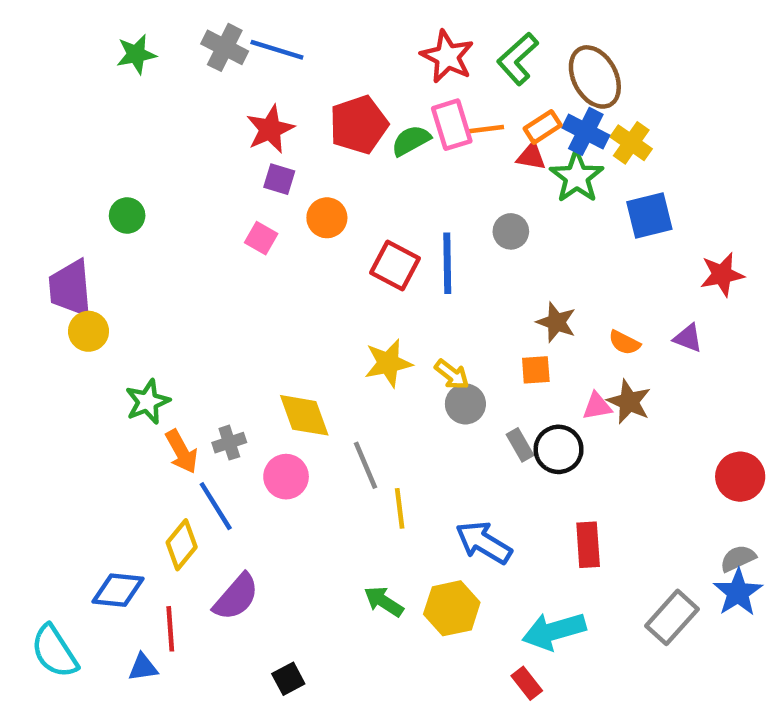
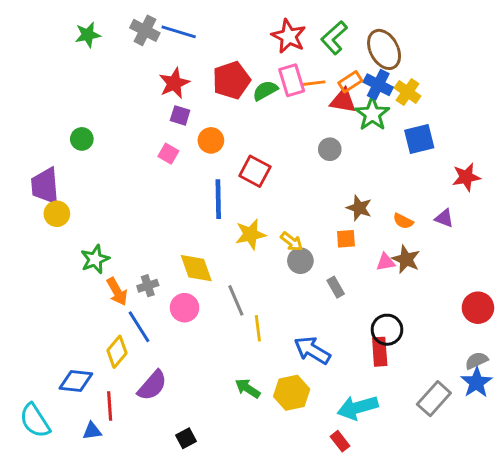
red triangle: (531, 156) -> (343, 101), size x1.4
blue line: (447, 263) -> (218, 199), moved
black circle: (559, 449) -> (387, 330), moved

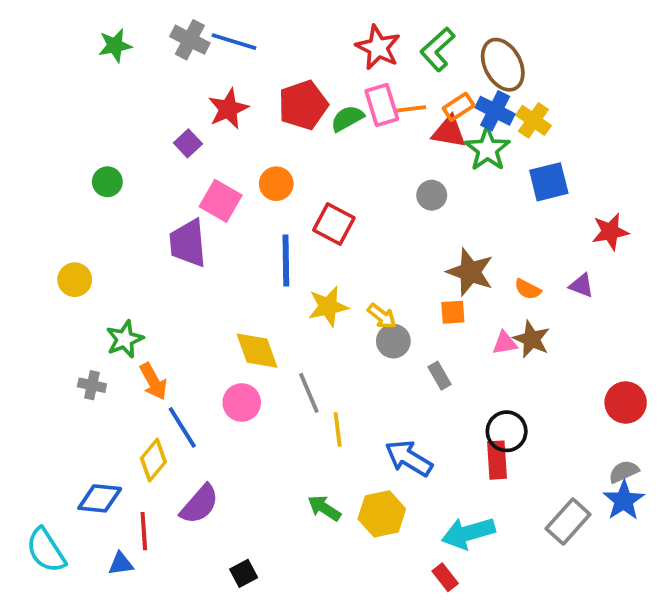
purple square: (180, 115) -> (188, 143), moved, turned 30
pink square: (168, 154) -> (221, 201), size x1.5
purple trapezoid: (45, 186) -> (188, 243), moved
brown star: (359, 208) -> (470, 272), size x1.4
gray cross: (148, 286) -> (92, 385), moved, turned 30

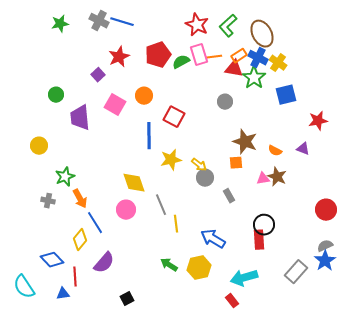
purple trapezoid: (188, 243) -> (80, 118), moved
blue diamond: (100, 498) -> (52, 260), turned 40

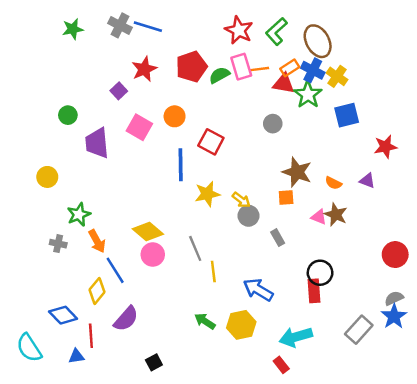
pink triangle: (263, 179) -> (319, 217), turned 32
yellow diamond: (134, 183) -> (148, 231), moved, turned -30

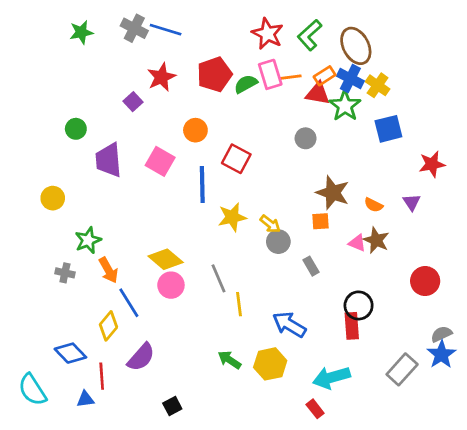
pink square: (139, 127) -> (160, 161), moved
purple triangle: (367, 181) -> (412, 202), turned 35
red circle: (395, 255) -> (425, 281), moved

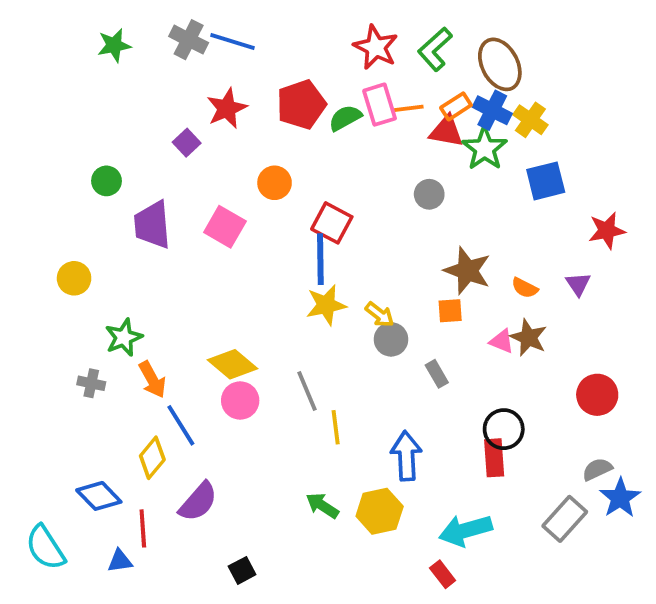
blue line: (202, 185) -> (320, 259), moved
blue arrow: (289, 325) -> (406, 456), turned 56
gray semicircle: (441, 334) -> (597, 469), moved

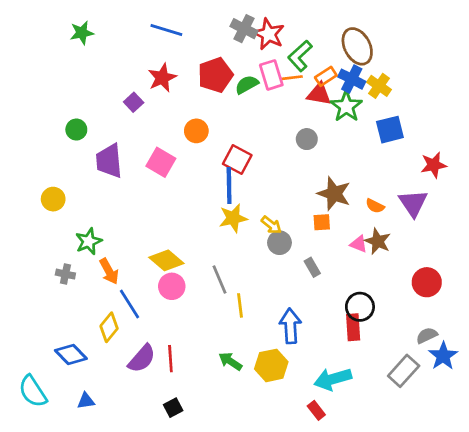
gray cross: (189, 40) -> (244, 29), moved
green L-shape: (435, 49) -> (300, 56), moved
purple triangle: (578, 284) -> (413, 203), size x1.6
red line: (143, 528) -> (170, 359), moved

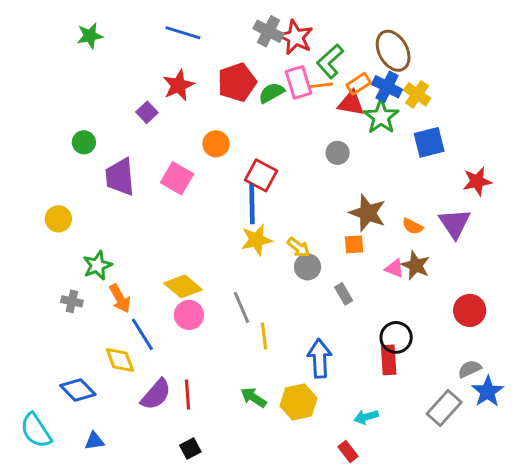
yellow diamond: (109, 327) -> (120, 360), turned -60
cyan arrow: (333, 379) -> (366, 417), size x0.6

